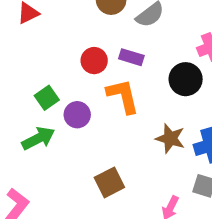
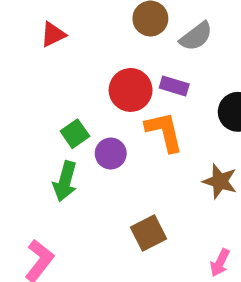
red circle: (94, 61) -> (131, 90), size x1.4
green arrow: (38, 138) -> (65, 181), turned 132

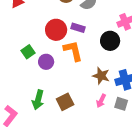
green arrow: (65, 181) -> (38, 100), moved
pink arrow: (220, 263) -> (101, 101), moved

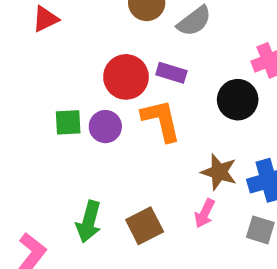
green square: (28, 52) -> (68, 122), turned 32
purple circle: (46, 62) -> (105, 127), moved
pink arrow: (101, 101) -> (205, 213), moved

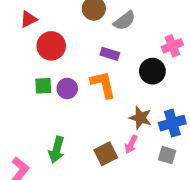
red circle: (126, 77) -> (51, 46), moved
brown square: (145, 226) -> (106, 154), moved

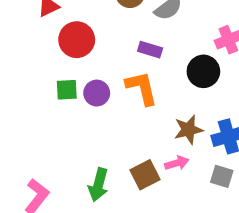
brown star: (140, 118) -> (188, 130), turned -30
pink arrow: (131, 144) -> (177, 163), turned -132
green arrow: (57, 150) -> (98, 185), moved

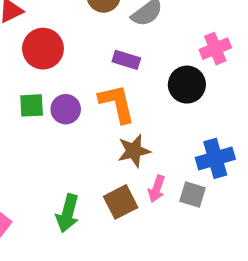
brown star: (188, 130) -> (134, 151), moved
pink arrow: (177, 163) -> (157, 189), turned 125
gray square: (222, 176) -> (193, 194), moved

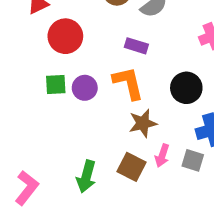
black circle: (187, 85) -> (186, 88), moved
brown square: (121, 202) -> (131, 167), turned -36

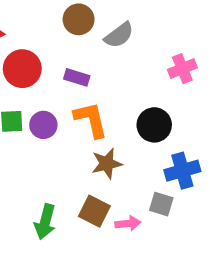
purple rectangle: (136, 46) -> (77, 77), moved
pink arrow: (162, 156) -> (128, 223), moved, turned -115

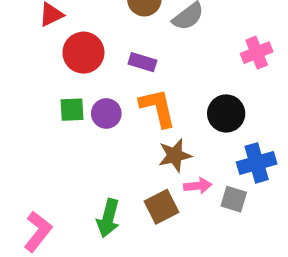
brown square: (94, 211) -> (161, 207), turned 36
pink arrow: (128, 223) -> (198, 186), moved

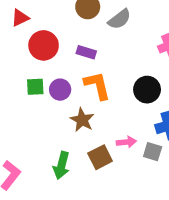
brown star: (175, 155) -> (82, 120), moved, turned -30

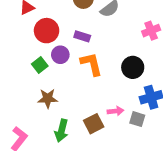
green square: (35, 87) -> (40, 65), turned -35
purple circle: (60, 90) -> (60, 55), moved
brown star: (82, 120) -> (48, 98), moved, turned -30

